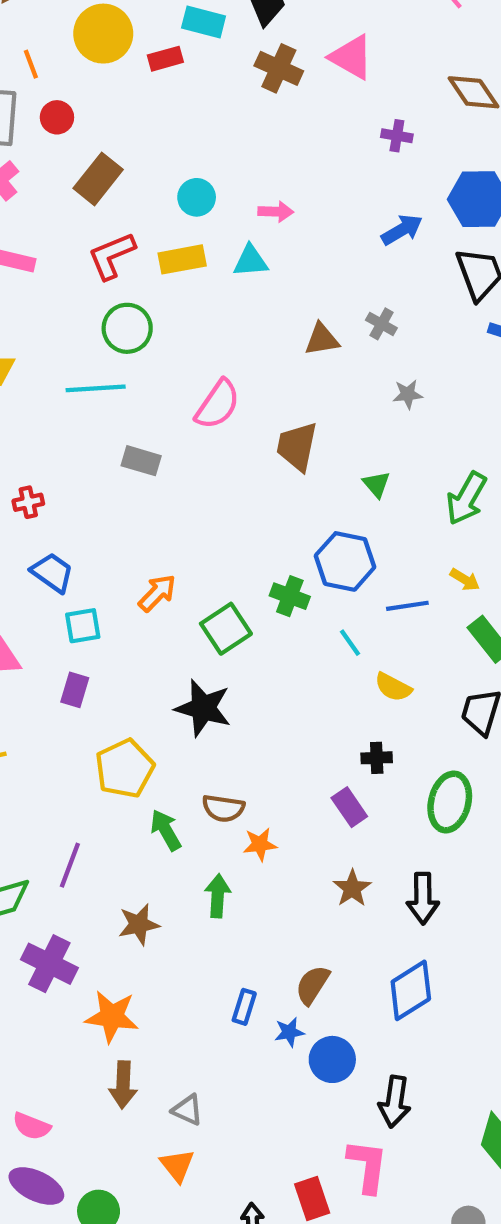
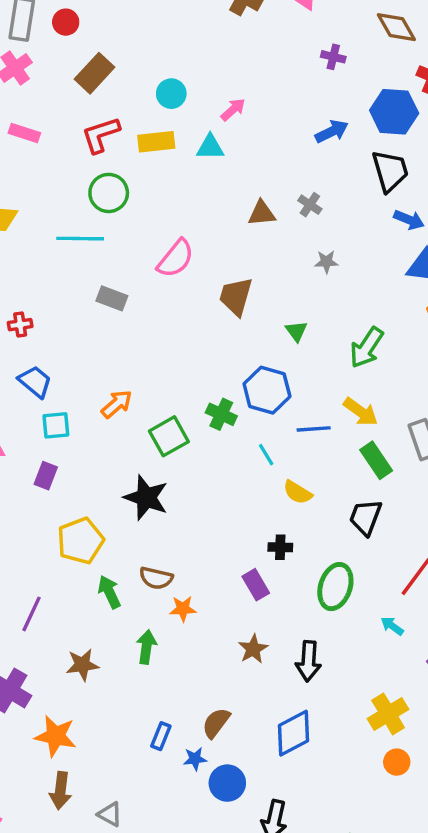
pink arrow: (276, 212) -> (233, 110), turned -48
yellow arrow: (465, 580) -> (361, 412), size x1.5

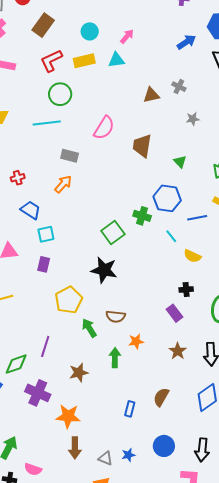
orange arrow: (117, 404) -> (63, 184), moved
orange star: (183, 609) -> (136, 341), moved
blue star: (195, 759) -> (128, 455), moved
blue circle: (227, 783) -> (164, 446), moved

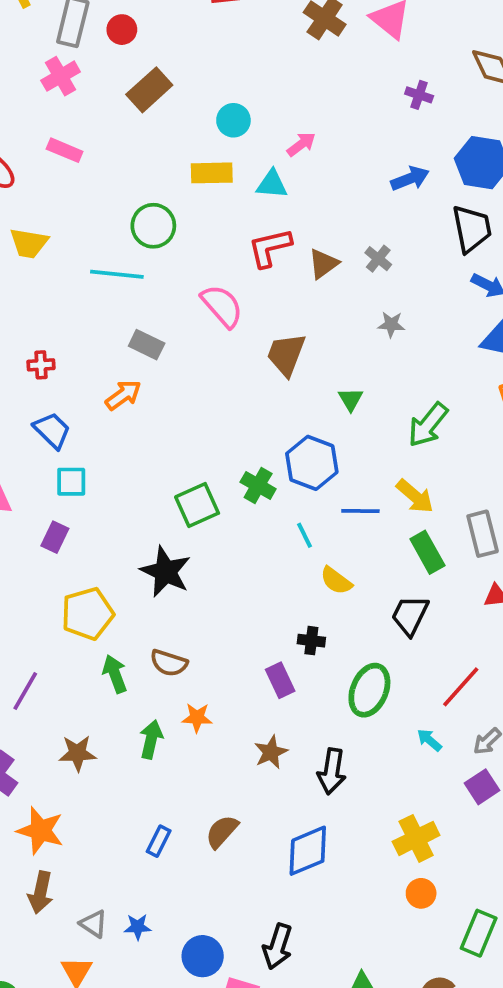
red L-shape: (51, 61) -> (270, 248), moved
brown triangle: (151, 95) -> (323, 264), turned -36
pink semicircle: (104, 128) -> (222, 306), turned -85
blue circle: (164, 446) -> (203, 956), moved

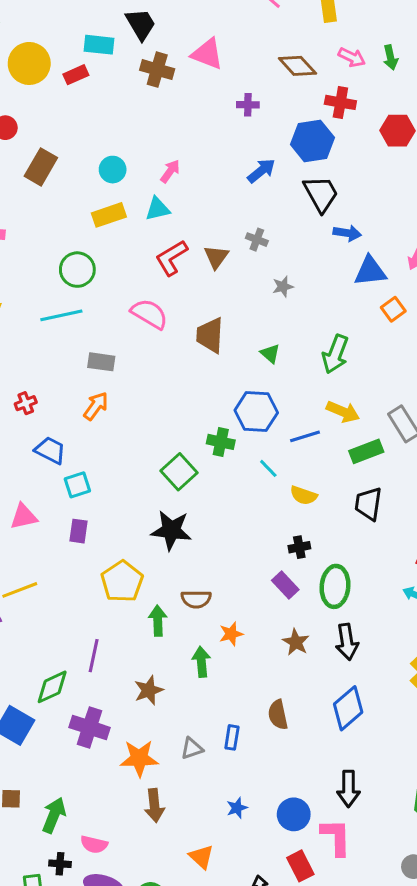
green rectangle: (427, 552) -> (366, 451), turned -64
green arrow: (115, 674) -> (158, 621), turned 36
green ellipse: (369, 690) -> (335, 586), moved
brown semicircle: (222, 832) -> (278, 715), turned -36
gray triangle: (94, 924) -> (192, 748), moved, turned -35

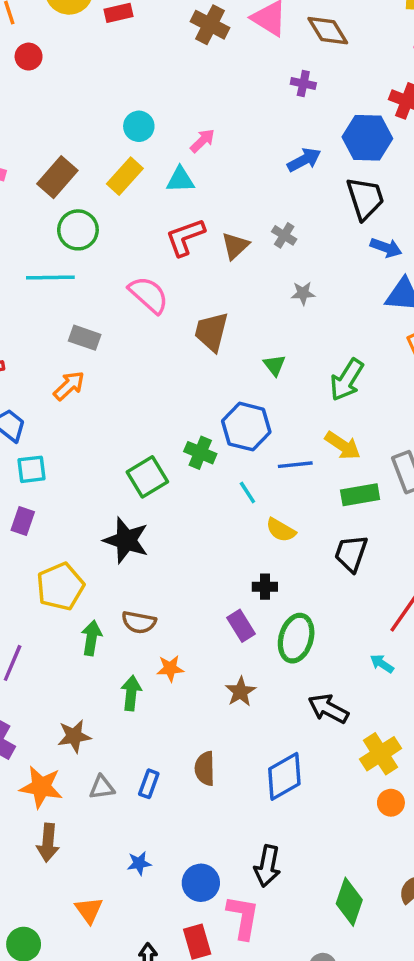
brown diamond: (297, 66) -> (328, 31), moved
brown rectangle: (41, 167) -> (57, 177), moved
yellow rectangle: (109, 215) -> (125, 176), turned -40
black arrow: (347, 642) -> (328, 709), moved, turned 116
brown star: (149, 690) -> (74, 736), moved

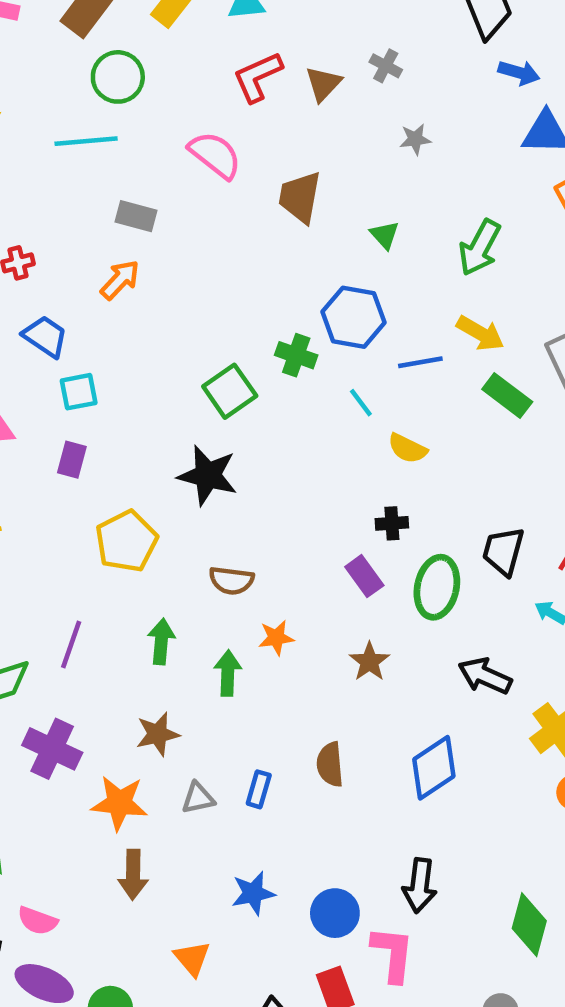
green rectangle: (360, 495) -> (507, 396), turned 51
black trapezoid: (351, 553) -> (503, 551), moved
green arrow: (91, 638) -> (161, 641), moved
blue star: (139, 863) -> (253, 893), size x1.4

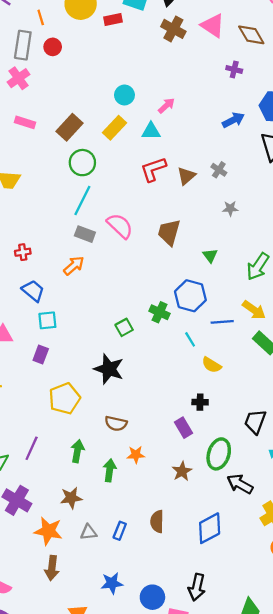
cyan line: (86, 141) -> (82, 201), moved, turned -64
pink semicircle: (215, 155) -> (120, 226), moved
green square: (230, 391) -> (124, 327), size x0.7
green ellipse: (437, 587) -> (219, 454), moved

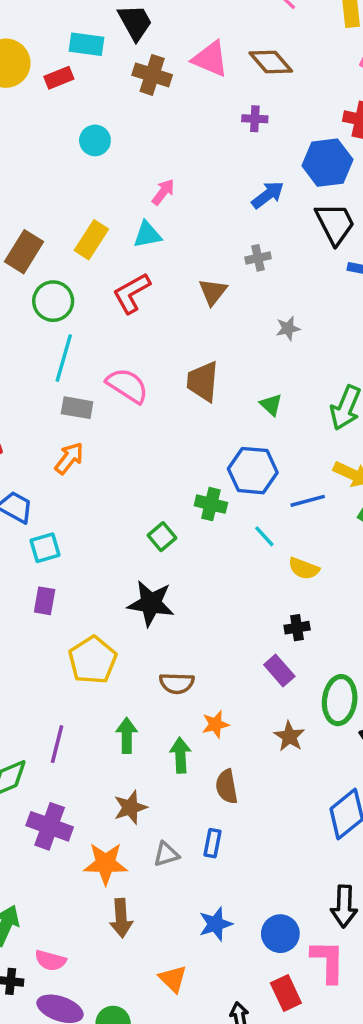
cyan circle: (124, 95) -> (95, 140), moved
red L-shape: (153, 169) -> (132, 293), moved
gray cross: (219, 170) -> (258, 258), moved, turned -35
brown semicircle: (157, 522) -> (227, 787), moved

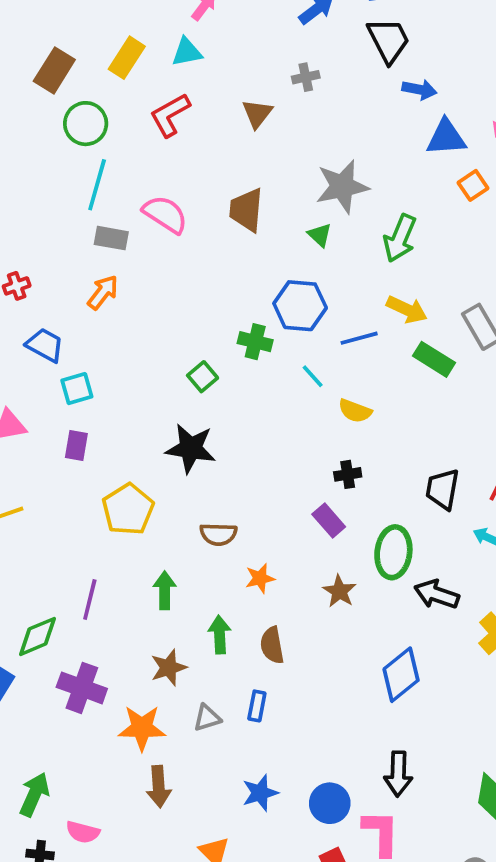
gray star: (288, 328) -> (342, 187), moved, size x2.0
green arrow: (180, 755) -> (220, 635), moved

